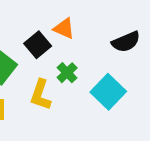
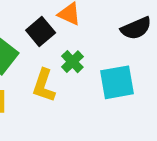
cyan square: (108, 92) -> (117, 82), turned 36

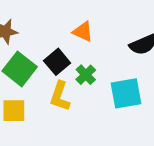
black square: (41, 31) -> (57, 62), moved

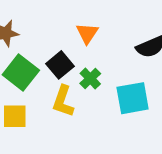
orange triangle: (83, 32) -> (87, 33), turned 40

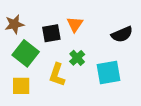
black square: (60, 65) -> (51, 33), moved, turned 30

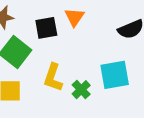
green cross: (77, 58) -> (81, 90), moved

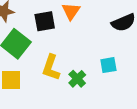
cyan square: (115, 75) -> (108, 65), size x0.6

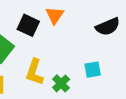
black square: (45, 21) -> (28, 25), turned 35

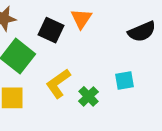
yellow L-shape: (34, 72) -> (58, 83), turned 36

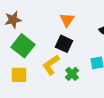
black square: (51, 30) -> (64, 44), moved

